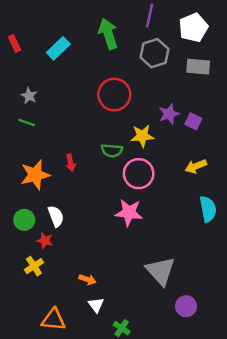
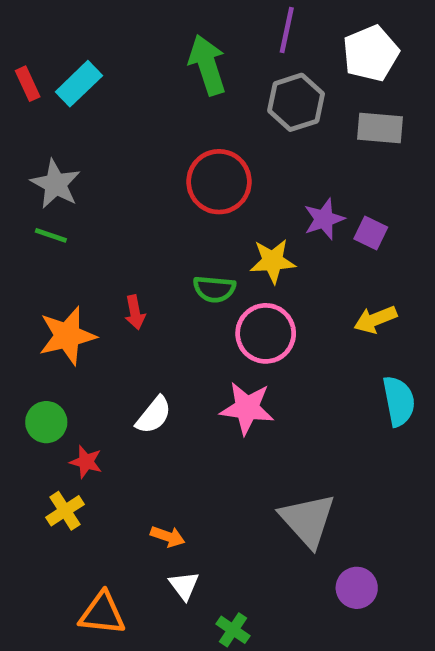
cyan rectangle: (58, 48) -> (79, 84), moved
gray star: (29, 96) -> (56, 184), size x1.5
white semicircle: (56, 216) -> (154, 415), moved, turned 60

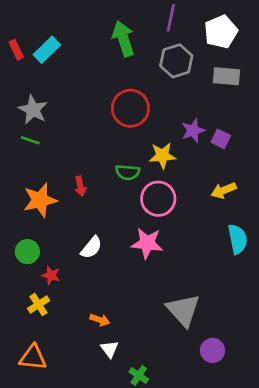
orange triangle: (102, 614) -> (33, 357), moved

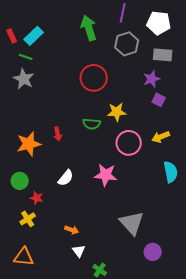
white pentagon: (221, 32) -> (159, 23), turned 30
purple star: (193, 131) -> (152, 79), moved
green line: (30, 140) -> (26, 57), moved
pink circle: (158, 199) -> (129, 143), moved

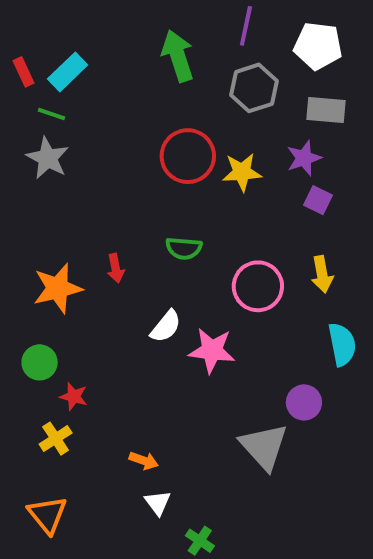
yellow star: (117, 112) -> (242, 172), moved
yellow arrow: (161, 137) -> (322, 274), turned -78
white semicircle: (66, 178) -> (166, 326), moved
purple circle: (153, 252) -> (304, 402), moved
orange triangle: (24, 257) -> (48, 515), turned 45

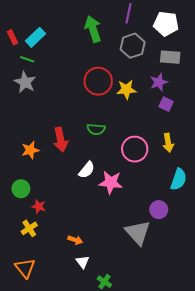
red arrow: (116, 268) -> (61, 140), size x1.6
orange star: (58, 288) -> (30, 150), size x0.7
cyan semicircle: (342, 344) -> (179, 179), turned 30

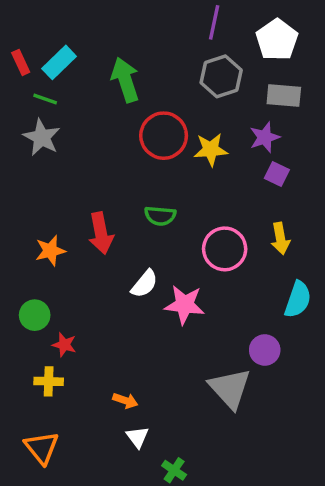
white pentagon: (166, 24) -> (277, 40), turned 30
green arrow: (93, 29) -> (125, 80), moved
yellow cross: (29, 228) -> (49, 381), turned 35

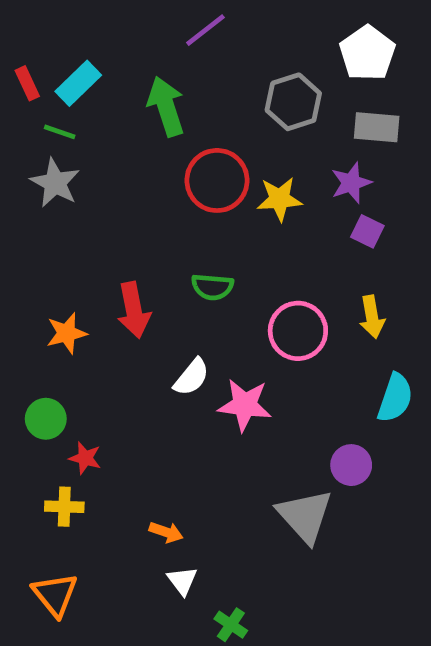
purple line: (214, 22) -> (205, 30), moved, turned 40

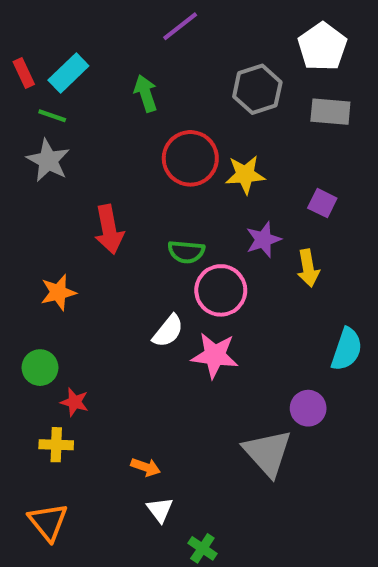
green arrow: (166, 106) -> (146, 93), size x0.7
purple star: (351, 183) -> (263, 240), moved
red arrow: (134, 310) -> (109, 229), moved
yellow arrow: (372, 317) -> (308, 268), moved
pink circle: (298, 331) -> (221, 290), moved

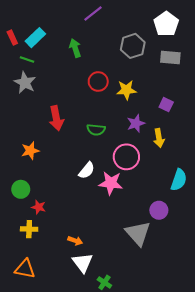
red circle: (190, 158) -> (98, 82), size x0.7
pink circle: (221, 290) -> (126, 157), moved
white triangle: (160, 510) -> (82, 263), size x1.5
orange triangle: (48, 522) -> (25, 269), turned -40

